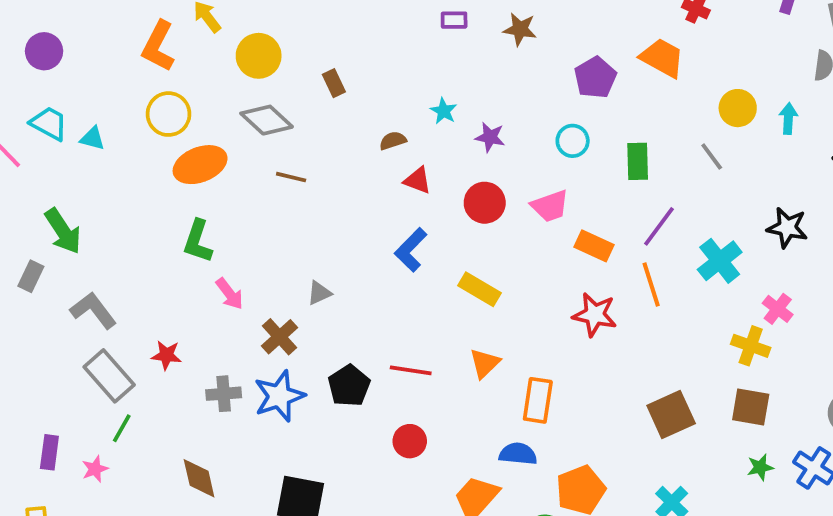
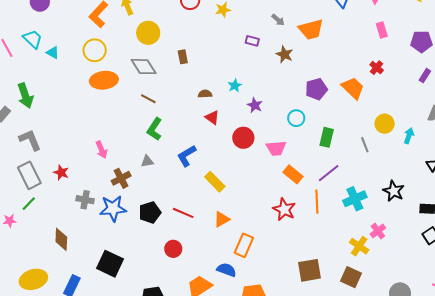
green L-shape: (198, 241) -> (155, 129), moved
blue L-shape: (411, 250) -> (187, 156), moved
yellow rectangle: (480, 289) -> (215, 182), moved

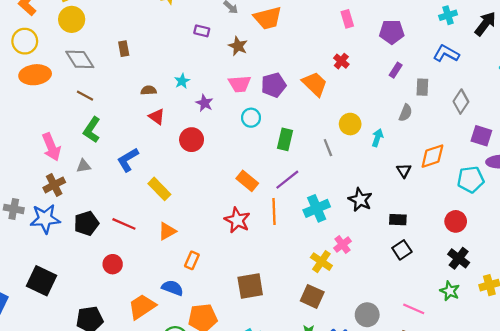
yellow circle: (148, 33) -> (72, 19), moved
pink trapezoid: (276, 148) -> (240, 84), moved
pink arrow: (101, 150) -> (51, 147), moved, size x1.4
orange rectangle: (244, 245) -> (192, 260), size x0.7
brown square: (310, 270) -> (250, 286), moved

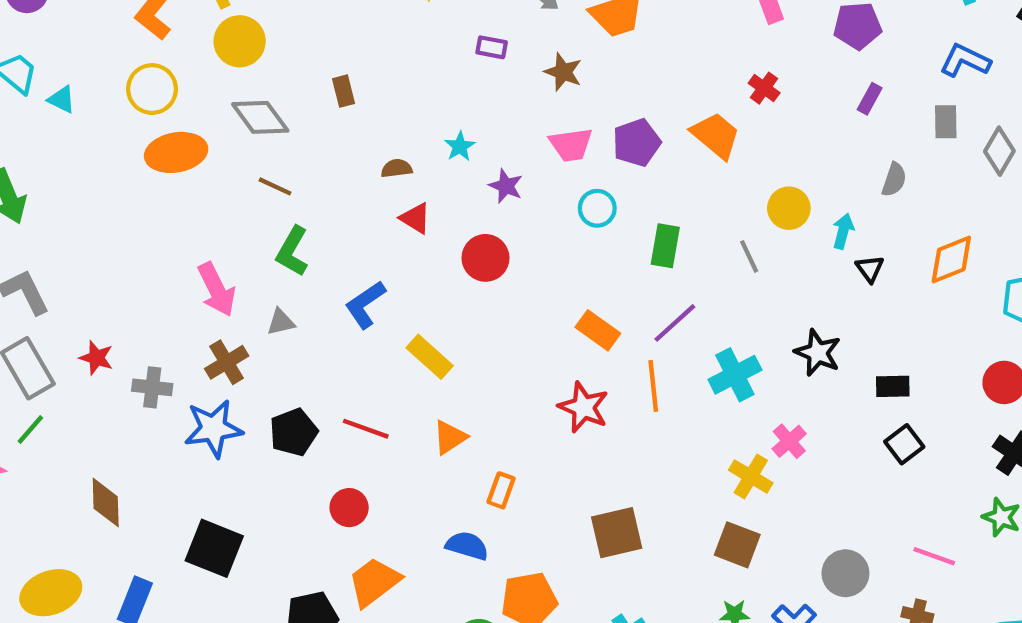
gray rectangle: (422, 87) -> (946, 122), moved
black triangle: (404, 171) -> (870, 269), moved
gray cross: (14, 209) -> (152, 387), moved
orange trapezoid: (142, 307) -> (374, 582), moved

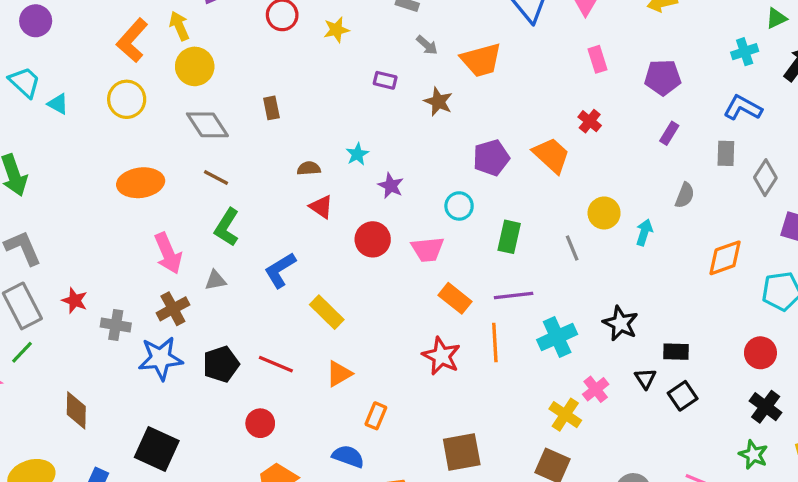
pink trapezoid: (571, 145) -> (428, 249), moved
orange ellipse: (176, 152) -> (141, 183), moved
black triangle: (870, 269) -> (645, 379), moved
purple line: (675, 323) -> (514, 296), turned 33

